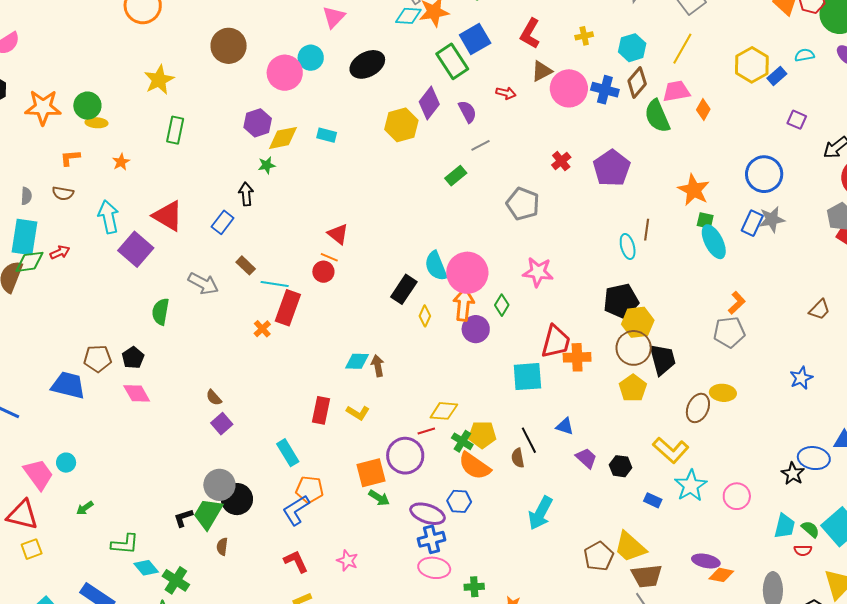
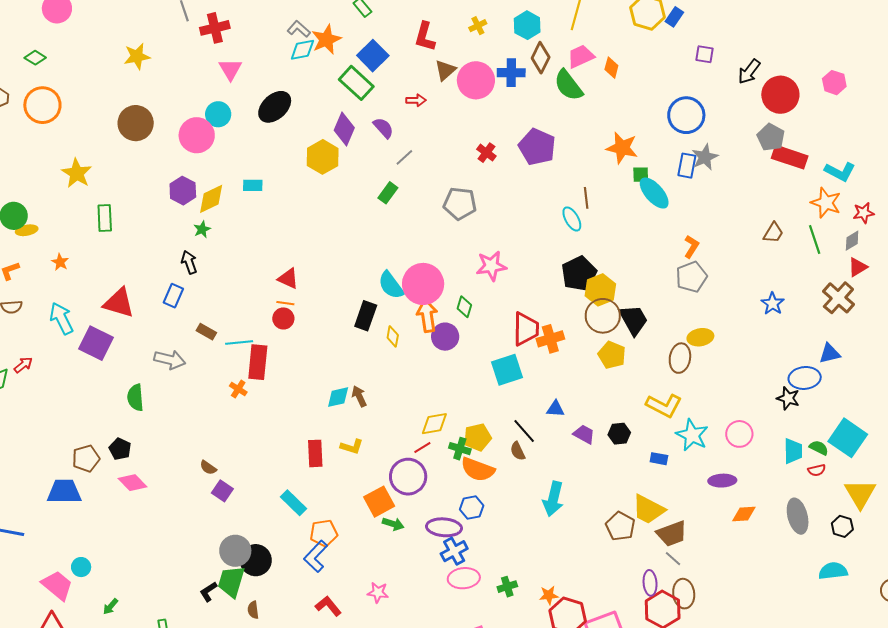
purple ellipse: (706, 561) -> (722, 481), moved

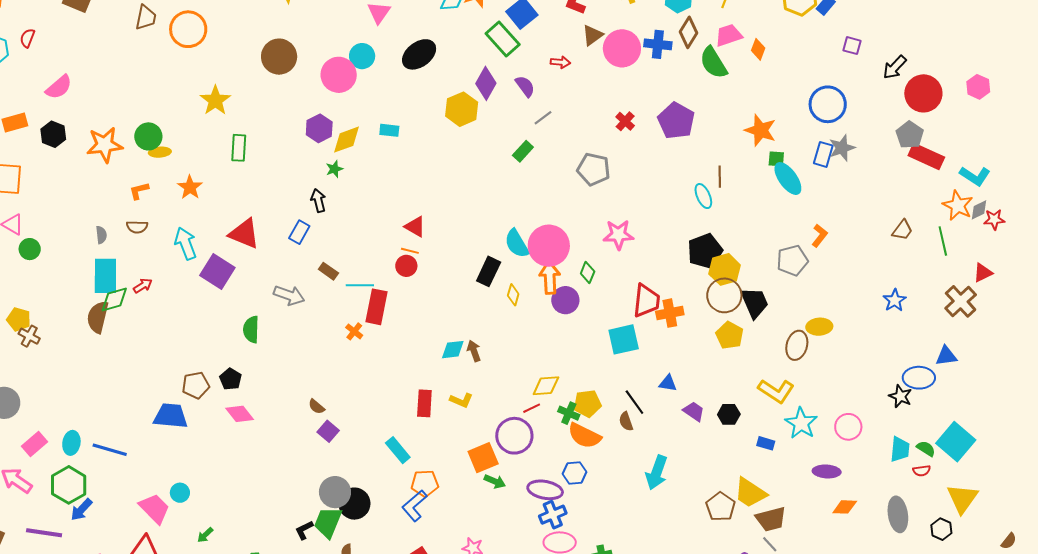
gray diamond: (852, 241) -> (979, 210), moved
orange star: (60, 262) -> (190, 187), size x1.4
gray pentagon: (691, 277) -> (792, 260), moved

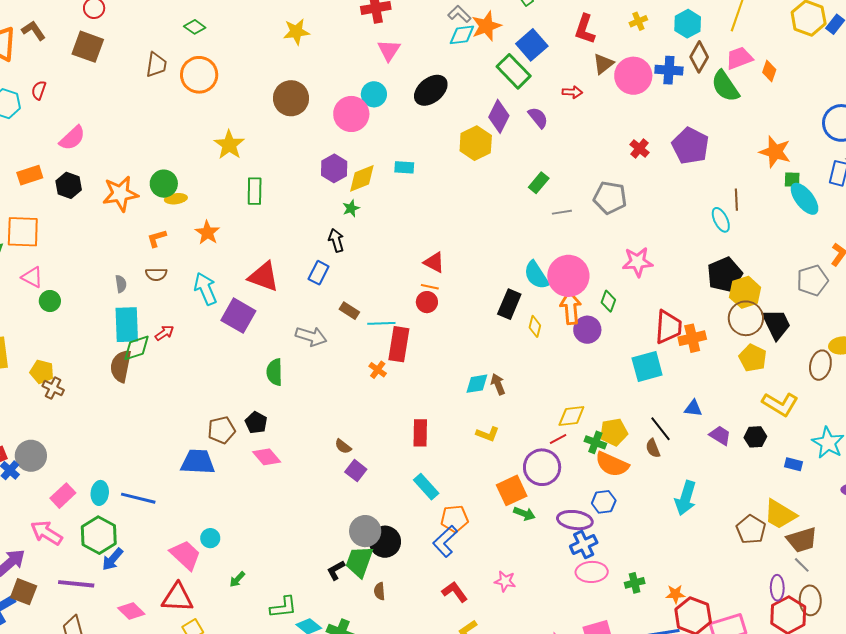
gray line: (543, 118) -> (562, 212), moved, turned 30
yellow L-shape: (776, 391) -> (780, 404), moved
red rectangle: (424, 403) -> (420, 433), moved

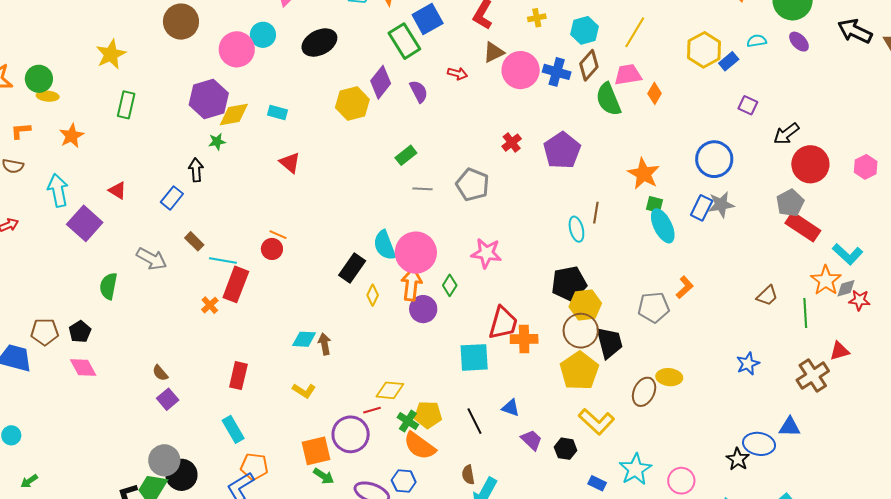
purple hexagon: (334, 168) -> (209, 99), size x1.4
red triangle: (434, 262) -> (290, 163), moved
red triangle: (264, 277) -> (117, 190), size x0.6
yellow pentagon: (753, 358) -> (579, 371), size x1.4
brown semicircle: (653, 448) -> (468, 475), moved

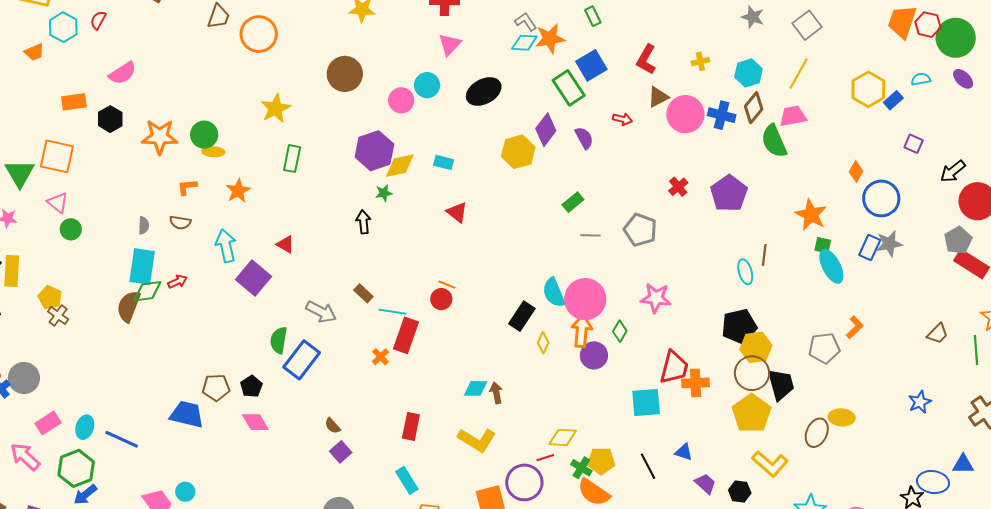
pink circle: (237, 49) -> (401, 100), size x0.7
orange diamond: (655, 93) -> (856, 172), moved
blue rectangle: (172, 198) -> (302, 360), moved, size x1.6
yellow L-shape: (304, 391) -> (477, 440), size x1.6

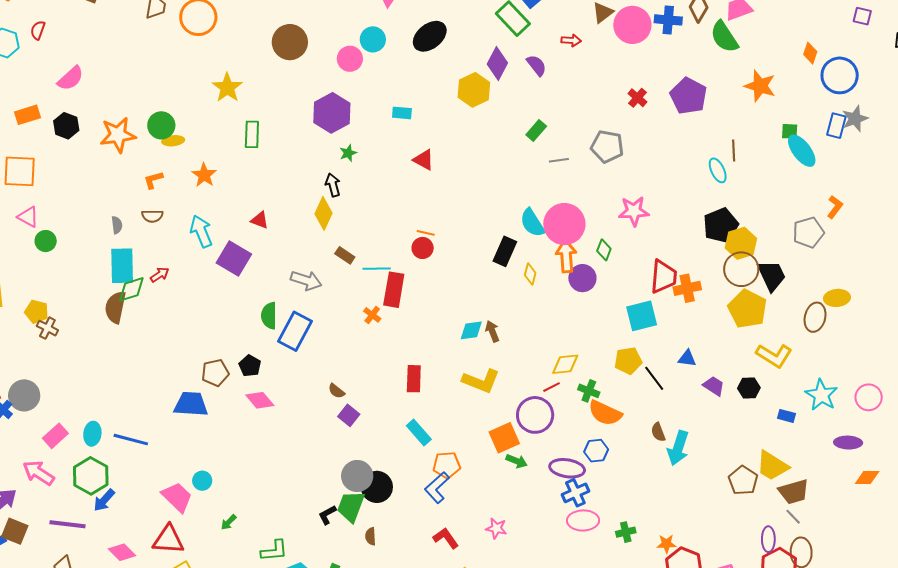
yellow diamond: (400, 166) -> (323, 213), moved, turned -44
orange star: (811, 215) -> (760, 86), moved
yellow pentagon: (601, 461) -> (628, 361), moved

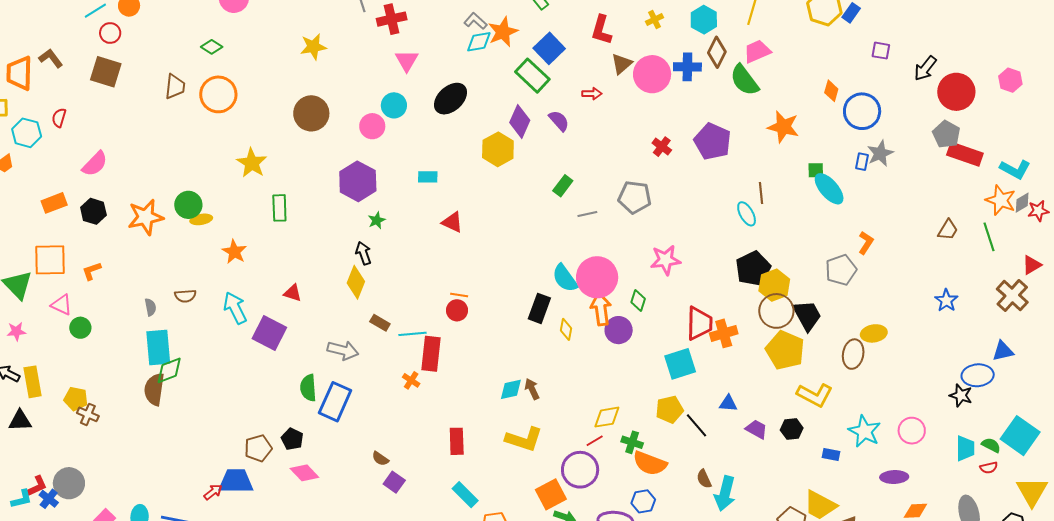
blue rectangle: (836, 126) -> (862, 162), size x0.7
orange L-shape: (153, 180) -> (92, 271), moved
red arrow: (160, 275) -> (213, 492), moved

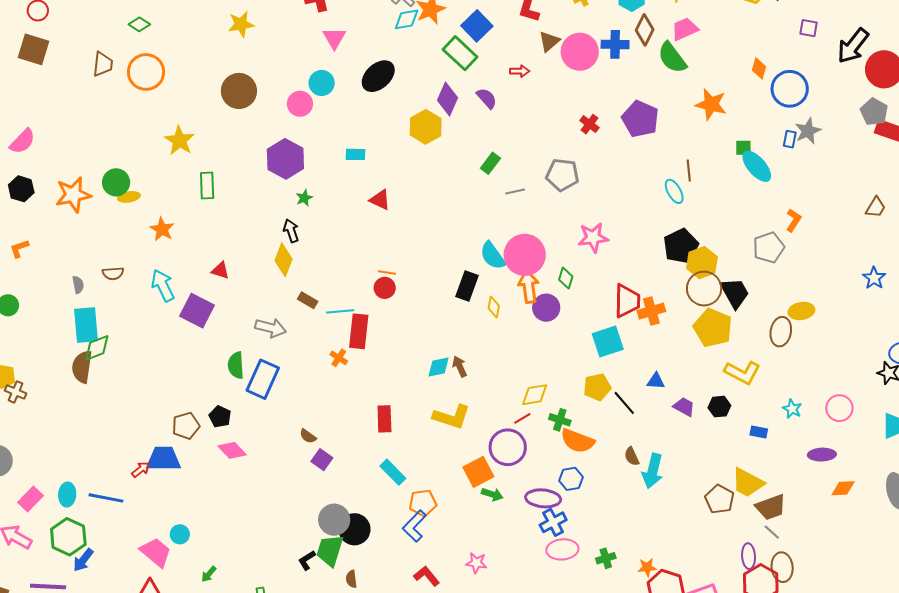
black arrow: (925, 68) -> (853, 46), size x1.4
cyan star: (864, 431) -> (792, 409), size x0.6

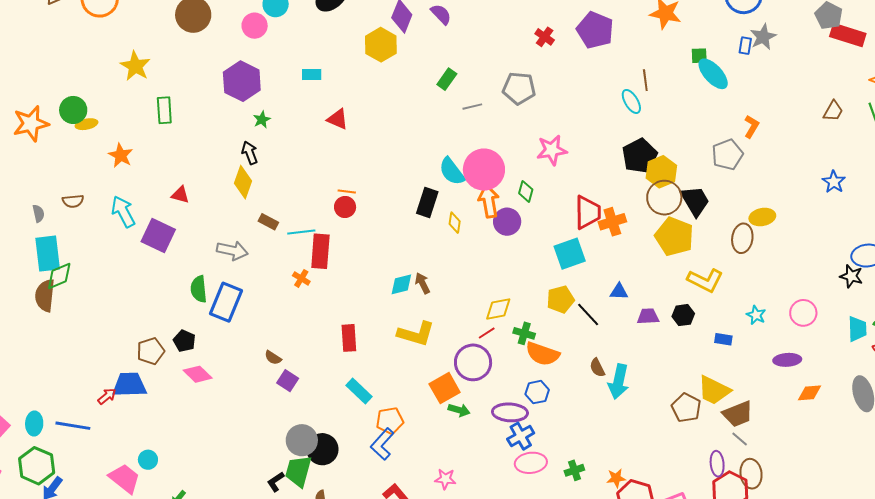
purple trapezoid: (684, 407) -> (648, 316), turned -30

